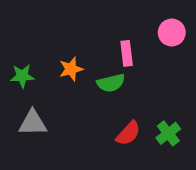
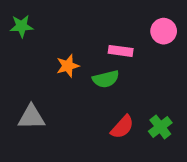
pink rectangle: (127, 53) -> (121, 51), turned -75
green star: (22, 76) -> (21, 26), moved

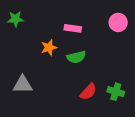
pink rectangle: (121, 51) -> (73, 28), moved
green cross: (160, 127) -> (116, 92), turned -35

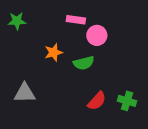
pink circle: (118, 22) -> (97, 35), moved
pink rectangle: (73, 28) -> (76, 20), moved

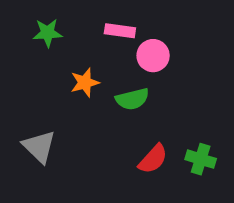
green star: (17, 21) -> (48, 33), moved
gray triangle: (25, 93) -> (39, 147), turned 45

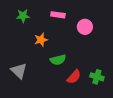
pink circle: (153, 56) -> (85, 27), moved
green semicircle: (132, 99) -> (58, 60), moved

